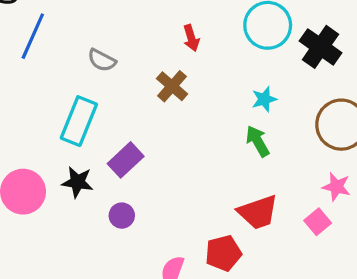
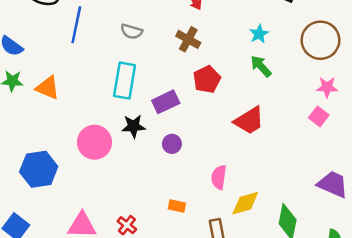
purple rectangle: (126, 160) -> (166, 102), turned 30
red trapezoid: (258, 212) -> (249, 121), moved
red pentagon: (223, 253) -> (207, 79), moved

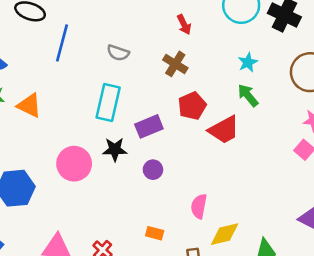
red trapezoid: (249, 121) -> (224, 130), moved

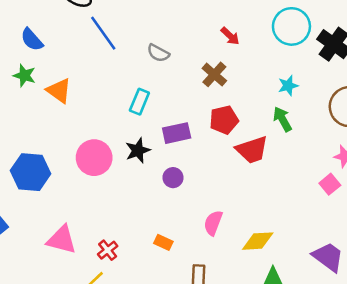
red arrow: (184, 25) -> (230, 36), turned -30
blue line: (62, 43) -> (103, 33), turned -60
cyan rectangle: (108, 102) -> (139, 102), size x0.7
black star: (115, 149) -> (138, 150), turned -30
yellow diamond: (225, 234) -> (258, 241), moved

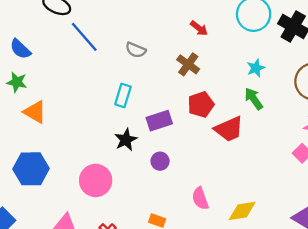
orange triangle: (59, 91) -> (35, 112), moved
pink circle: (94, 158) -> (96, 180), moved
pink semicircle: (213, 223) -> (200, 198), turned -35

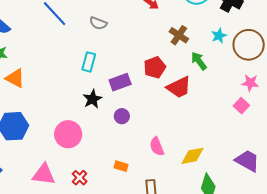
brown cross: (188, 64) -> (179, 35), moved
cyan star: (256, 68) -> (219, 36), moved

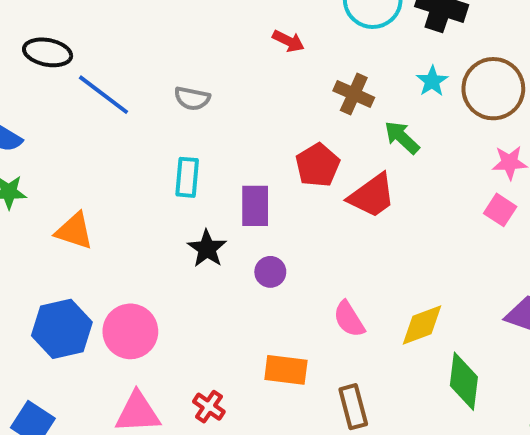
orange triangle: (15, 78) -> (74, 231), moved
purple rectangle: (120, 82) -> (255, 206), turned -60
pink circle: (68, 134) -> (130, 331), moved
orange rectangle: (121, 166) -> (286, 370), size x1.5

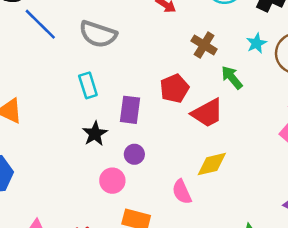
gray semicircle: (192, 98) -> (98, 34), size x1.6
cyan rectangle: (187, 177) -> (88, 85), turned -30
yellow diamond: (422, 325) -> (212, 164), moved
pink circle: (130, 331) -> (112, 181), moved, size x0.7

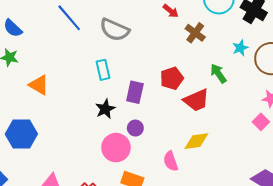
brown cross: (204, 45) -> (195, 33), moved
pink circle: (112, 181) -> (116, 148), size x1.4

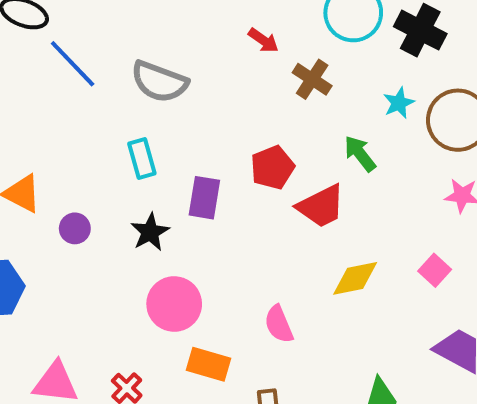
pink square: (261, 122) -> (435, 270), moved
purple circle: (135, 128) -> (75, 228), moved
yellow diamond: (196, 141) -> (355, 278), moved

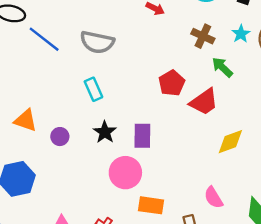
brown cross: (312, 79) -> (203, 36), moved
purple rectangle: (204, 198) -> (142, 136), moved
pink semicircle: (279, 324) -> (213, 198), moved

